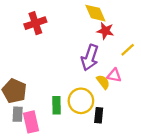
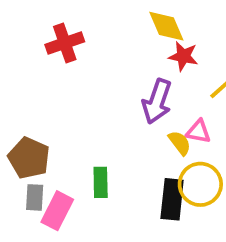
yellow circle: (81, 101) -> (200, 184), moved
black rectangle: (99, 115) -> (172, 199), size x1.5
pink rectangle: (31, 122) -> (57, 211), turned 40

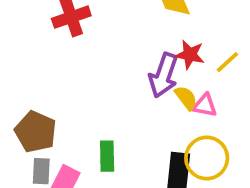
red star: (183, 56) -> (190, 55), moved
yellow semicircle: (180, 143) -> (186, 98), moved

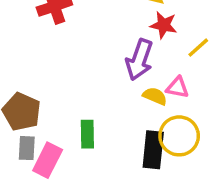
red star: (190, 55) -> (164, 25), moved
yellow semicircle: (186, 98) -> (155, 96), moved, turned -30

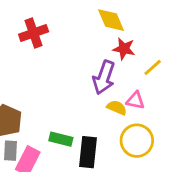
green rectangle: (87, 134) -> (61, 139), turned -75
black rectangle: (153, 150) -> (88, 152), moved

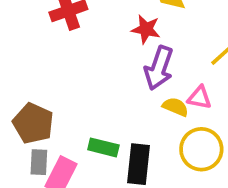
red star: (124, 49) -> (146, 29), moved

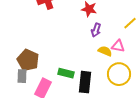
purple arrow: (159, 68) -> (96, 30), size x0.6
gray rectangle: (39, 162) -> (22, 76), moved

